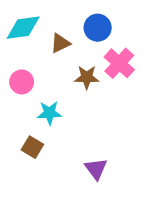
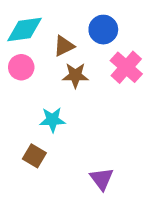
brown star: (87, 77) -> (75, 75), moved
pink circle: (22, 82) -> (21, 67), moved

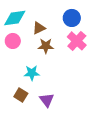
blue circle: (103, 30) -> (72, 18), moved
purple triangle: (102, 179) -> (47, 100), moved

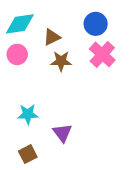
cyan star: (32, 73) -> (28, 114), moved
brown square: (21, 95) -> (28, 154), moved, turned 32

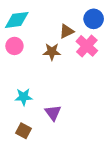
blue circle: (96, 24) -> (94, 19), moved
brown triangle: (52, 37) -> (66, 31), moved
brown square: (28, 154) -> (24, 131), turned -35

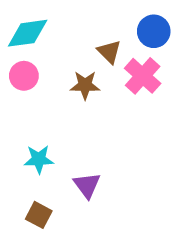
brown triangle: (66, 31) -> (109, 52), turned -49

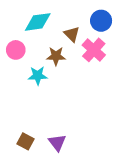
cyan diamond: (28, 33) -> (38, 22), moved
cyan star: (39, 159) -> (38, 76), moved
purple triangle: (87, 185) -> (57, 143), moved

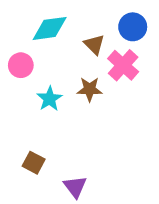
brown star: (56, 56) -> (90, 89), moved
cyan star: (38, 76) -> (50, 99), turned -30
brown square: (25, 141) -> (34, 163), moved

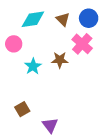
brown triangle: (94, 44) -> (63, 19), moved
brown square: (34, 163) -> (22, 109), turned 32

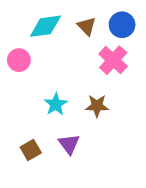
brown star: (60, 60) -> (97, 106), moved
cyan star: (33, 66) -> (56, 104), moved
purple triangle: (50, 125) -> (69, 144), moved

